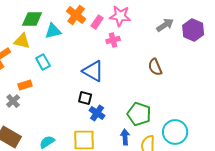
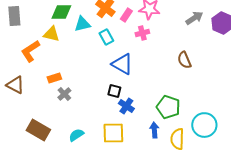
cyan rectangle: (43, 62) -> (106, 37), moved
gray cross: (13, 101) -> (64, 94), moved

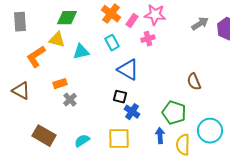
cyan triangle: (82, 24) -> (81, 52), moved
brown semicircle: (184, 60) -> (194, 82), moved

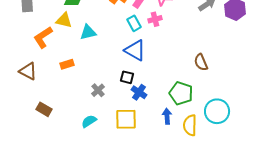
cyan rectangle: (112, 43) -> (134, 23), moved
gray cross: (70, 100) -> (98, 90), moved
brown rectangle: (44, 136) -> (44, 109), moved, size x0.7

